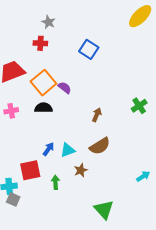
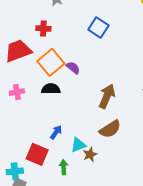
red cross: (40, 43) -> (43, 29), moved
brown arrow: (97, 115) -> (107, 96), size x1.6
cyan triangle: (68, 150) -> (78, 145), moved
red square: (30, 170) -> (37, 154), turned 35

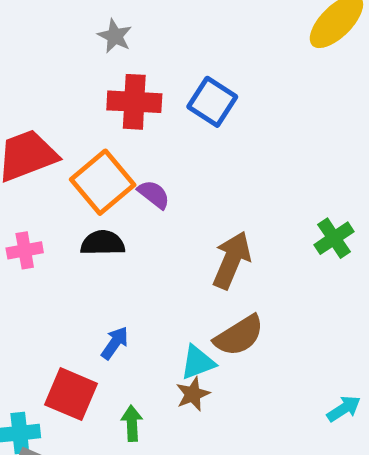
red cross: (43, 29) -> (134, 102), moved, size x1.5
cyan triangle: (78, 145) -> (198, 362), moved

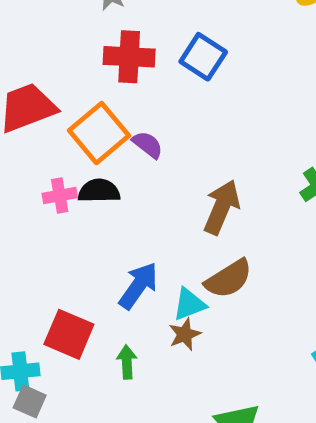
pink cross: (25, 250) -> (60, 196), moved
blue arrow: (115, 343) -> (138, 286), moved, size x1.5

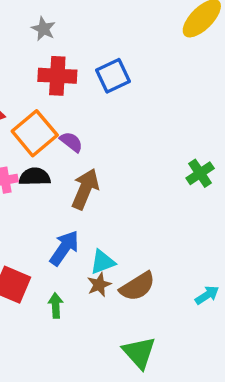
blue square: (203, 57) -> (113, 76), turned 32
brown arrow: (222, 207) -> (85, 189), moved
brown semicircle: (229, 279) -> (137, 286), moved

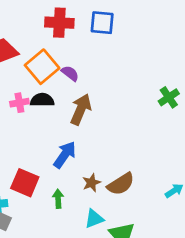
blue square: (113, 76) -> (102, 23), turned 30
cyan triangle: (103, 262) -> (94, 219), moved

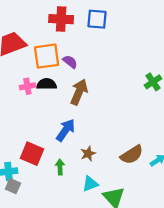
orange square: (42, 67) -> (47, 56), turned 32
brown semicircle: (121, 184) -> (132, 155), moved

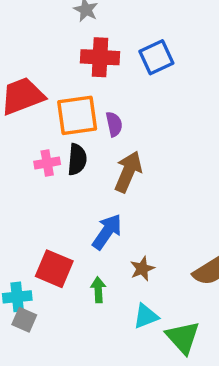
blue square: (97, 19) -> (156, 57), turned -30
purple semicircle: (70, 62) -> (114, 124), turned 40
black semicircle: (47, 84) -> (77, 159), turned 96

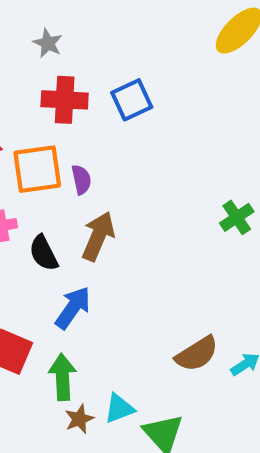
black semicircle: (77, 159) -> (44, 253), moved, turned 148
brown star: (142, 269) -> (79, 419), moved
green arrow: (98, 290) -> (62, 377), size x1.5

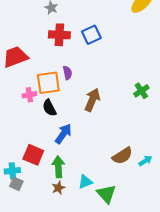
orange square: (37, 169) -> (48, 83), moved
brown arrow: (98, 236) -> (92, 100), moved
brown star: (79, 419) -> (58, 188), moved

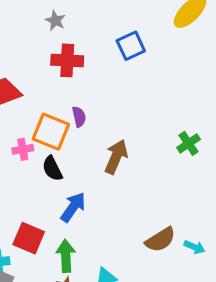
blue square: (91, 35) -> (131, 46), moved
orange square: (48, 83) -> (51, 132), turned 30
cyan arrow: (145, 161) -> (194, 247), turned 56

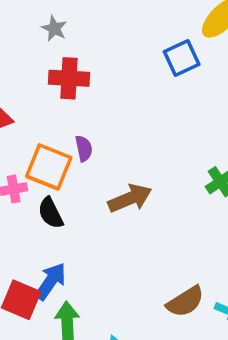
blue square: (131, 46) -> (182, 58), moved
brown arrow: (116, 157) -> (130, 198), turned 44
blue arrow: (73, 207) -> (51, 281), moved

